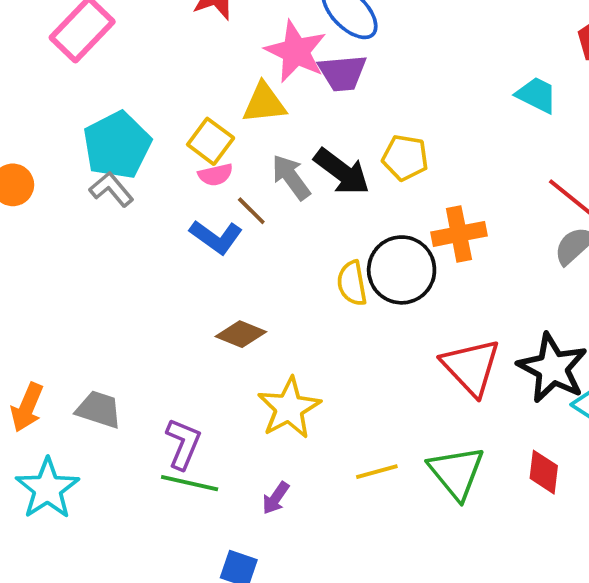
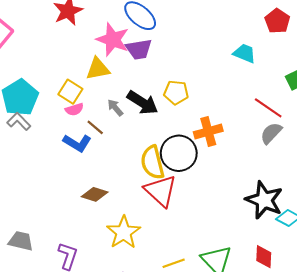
gray arrow: (291, 177) -> (115, 108), size x0.7
yellow semicircle: (352, 283) -> (152, 162), size x1.4
red triangle: (471, 367) -> (161, 191), moved

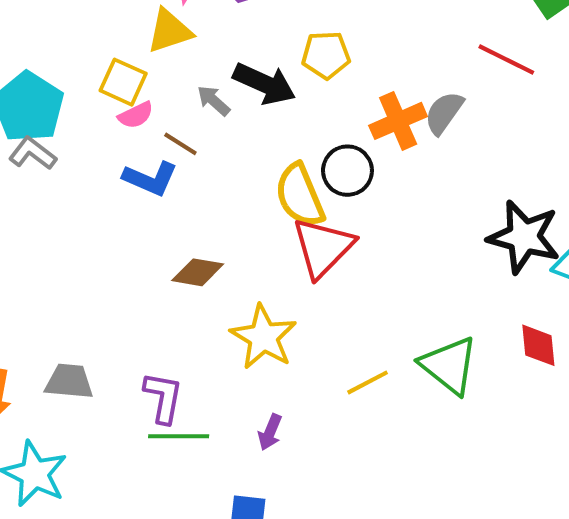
gray semicircle: (271, 133) -> (444, 113), moved
black circle: (179, 153) -> (347, 171), size x0.7
red triangle: (161, 191) -> (323, 247), turned 40

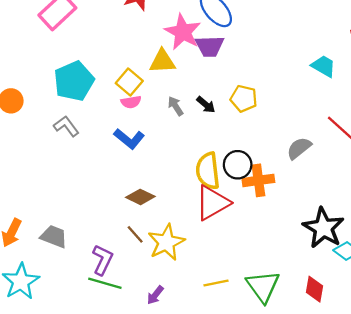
black arrow: (264, 84) -> (206, 105), size x0.6
orange cross: (398, 121) -> (258, 180), moved
brown line: (180, 144) -> (135, 234), moved
gray L-shape: (33, 153) -> (66, 126), moved

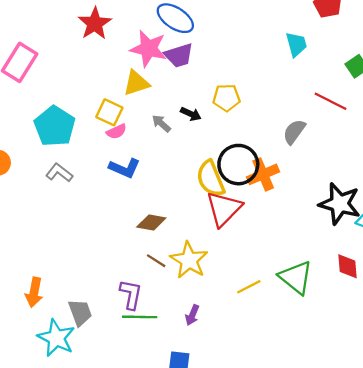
cyan trapezoid: (324, 66) -> (296, 44), turned 60
black circle: (238, 165) -> (238, 165), size x1.4
gray trapezoid: (54, 237) -> (80, 313), moved, turned 64

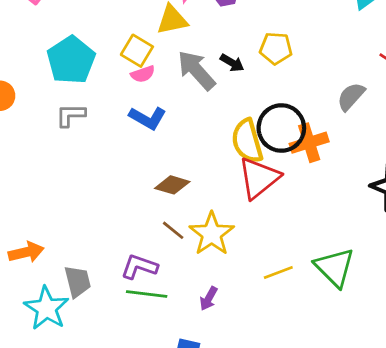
gray arrow: (161, 124) -> (196, 70), size x1.8
gray L-shape: (59, 173) -> (71, 115), turned -44
orange arrow: (34, 292) -> (26, 252), turned -120
purple L-shape: (131, 294) -> (139, 267), turned -88

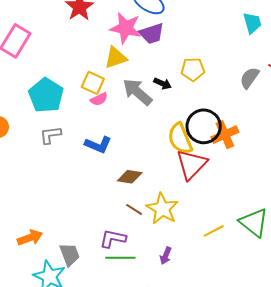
gray semicircle: (351, 96) -> (250, 78), moved
blue L-shape: (148, 118) -> (98, 145), moved

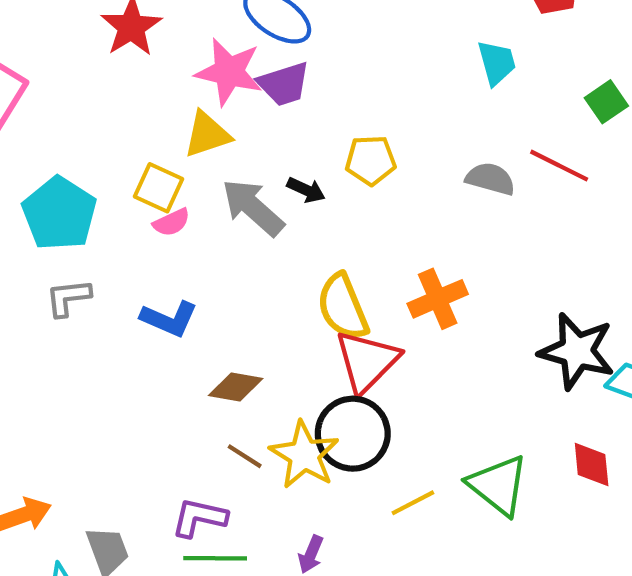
gray semicircle: (250, 78) -> (490, 179), turned 70
black circle: (204, 126) -> (353, 434), moved

